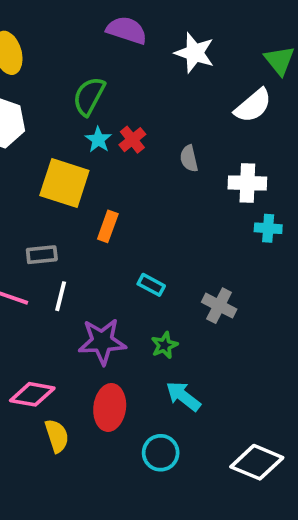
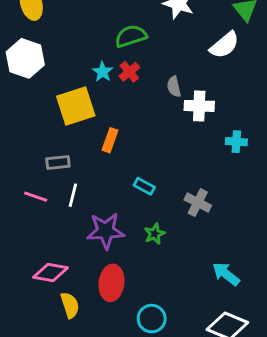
green semicircle: (89, 96) -> (131, 36), moved, turned 44
yellow square: (64, 183) -> (76, 106), turned -36
white cross: (247, 183) -> (199, 106), moved
cyan arrow: (183, 396) -> (226, 274), moved

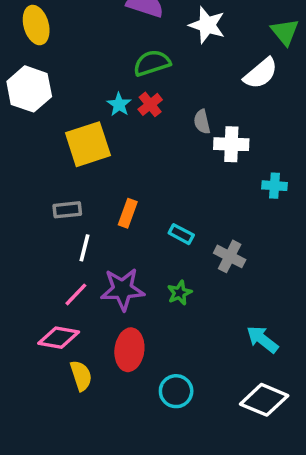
orange rectangle: (110, 140) -> (128, 213), moved
cyan rectangle: (144, 186) -> (181, 234), moved
pink line: (36, 197) -> (76, 294), moved, turned -65

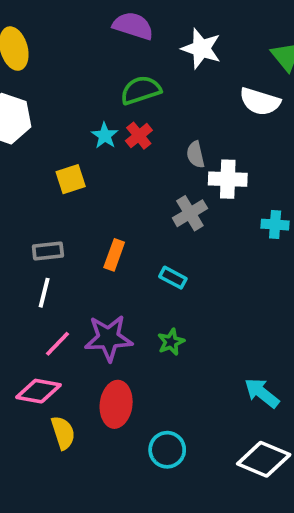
white semicircle: (261, 73) -> (260, 102), turned 57
yellow square: (88, 144) -> (71, 179), size x0.6
white line: (84, 248) -> (44, 293), moved
gray cross: (230, 256) -> (190, 213), moved, turned 32

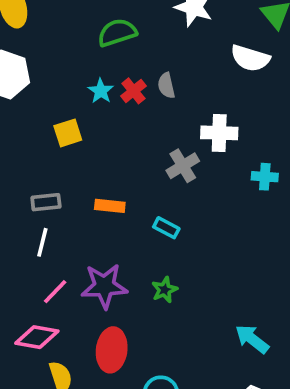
green semicircle: (141, 90) -> (117, 33), moved
gray semicircle: (196, 155) -> (166, 85), moved
orange rectangle: (114, 255) -> (110, 206), turned 76

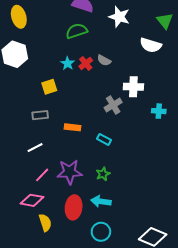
gray semicircle: (166, 85) -> (104, 60), turned -48
gray rectangle: (46, 202) -> (40, 115), moved
white line: (42, 242) -> (35, 148), turned 49
cyan arrow: (252, 339) -> (101, 201), moved, turned -30

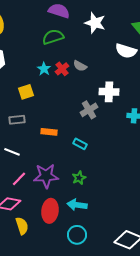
white line: (35, 148) -> (12, 152), turned 49

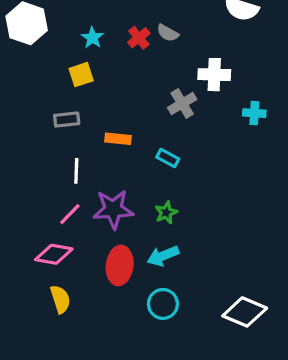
cyan star: (44, 69) -> (92, 38), moved
white line: (12, 152) -> (76, 171), moved, turned 70
cyan arrow: (77, 205) -> (163, 256), turned -30
yellow semicircle: (22, 226) -> (60, 299), moved

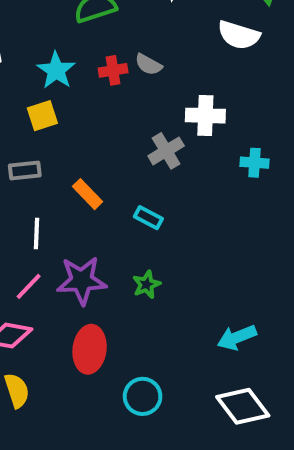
cyan star: (92, 38) -> (56, 70), size x1.4
red cross: (139, 38) -> (113, 70), turned 30
orange rectangle: (118, 139) -> (88, 194), turned 40
cyan arrow: (163, 256) -> (237, 337), moved
white diamond: (245, 312) -> (243, 406), turned 30

